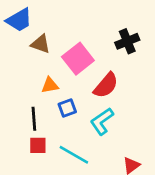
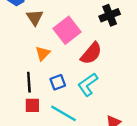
brown triangle: (41, 44) -> (35, 18), turned 36
orange triangle: (50, 85) -> (43, 53), turned -35
blue square: (67, 108) -> (58, 82), moved

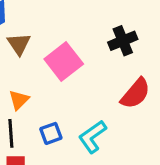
orange triangle: (43, 53) -> (19, 100), moved
red semicircle: (91, 53) -> (136, 93), moved

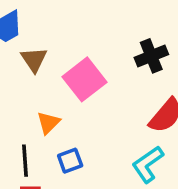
orange triangle: (19, 100) -> (48, 123), moved
cyan L-shape: (92, 137) -> (148, 164), moved

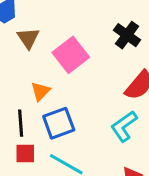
black cross: (151, 56) -> (127, 35), turned -32
blue square: (70, 161) -> (59, 123), size x1.5

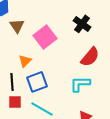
cyan L-shape: (124, 126) -> (80, 84), turned 35

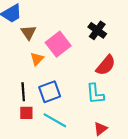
orange triangle: (25, 61) -> (37, 59), moved
cyan L-shape: (80, 84) -> (95, 94), turned -95

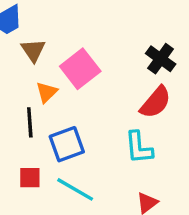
black cross: (97, 30) -> (161, 59), moved
black line: (23, 92) -> (30, 122), moved

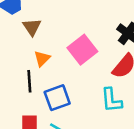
pink square: (80, 69) -> (82, 50), moved

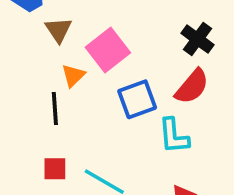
pink square: (82, 50) -> (108, 50), moved
blue square: (57, 98) -> (137, 99), moved

